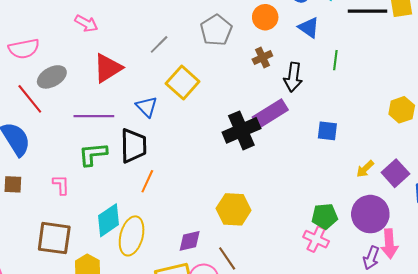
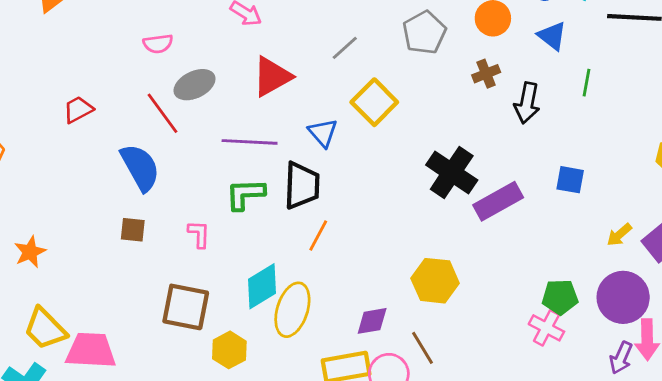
pink semicircle: (24, 49) -> (158, 44), size x0.7
purple rectangle: (270, 114) -> (498, 201), moved
black cross: (241, 130) -> (452, 173), turned -36

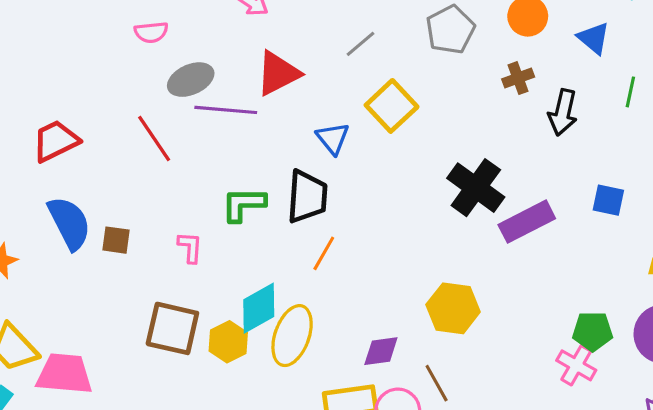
red trapezoid: (78, 110) -> (56, 141), moved, size x1.4
red line: (163, 113) -> (154, 139), moved
purple line: (250, 142) -> (226, 110), moved
blue semicircle: (140, 167) -> (69, 223), moved
yellow hexagon: (229, 350) -> (228, 342), moved

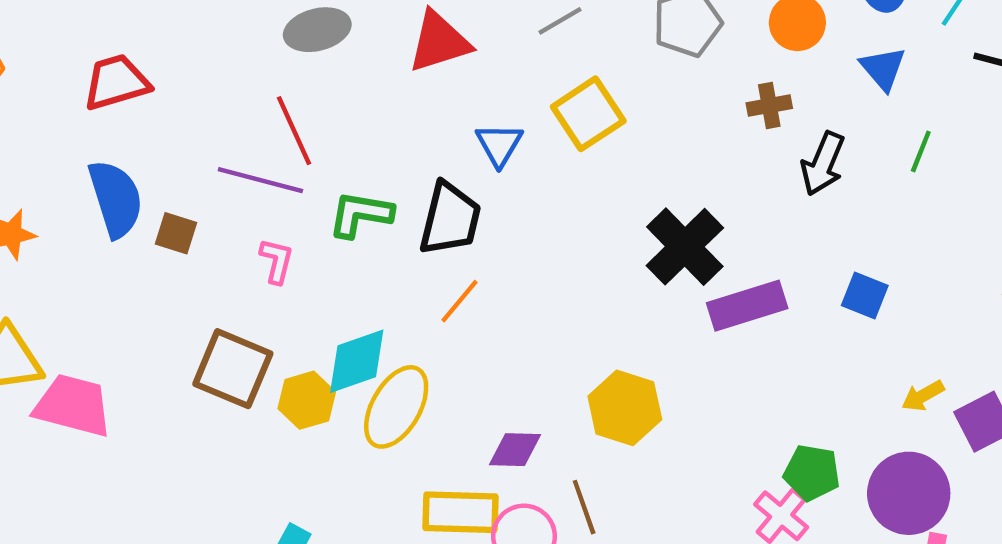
purple line: (226, 110) -> (260, 180), moved
red line: (154, 139) -> (294, 131), moved

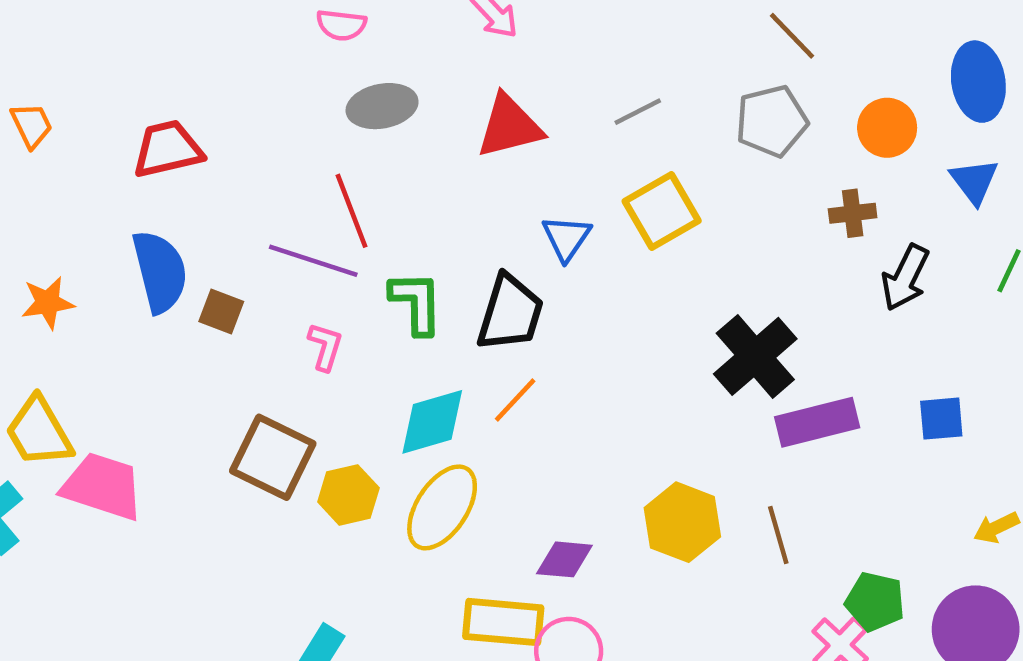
green L-shape: (360, 214) -> (416, 303), turned 76
blue square: (865, 295) -> (941, 419), turned -30
cyan diamond: (357, 361) -> (432, 422), moved
brown line: (584, 507) -> (778, 535), moved

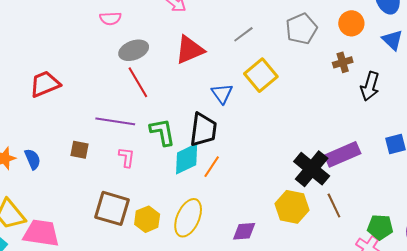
red line: (351, 211) -> (138, 82), moved
blue semicircle: (160, 271) -> (33, 159), moved, size x0.6
black cross: (755, 356) -> (312, 169), moved
cyan diamond: (432, 422) -> (187, 159), moved

